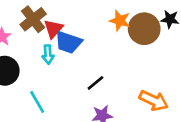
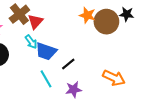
blue trapezoid: (68, 42) -> (46, 51), moved
cyan arrow: (48, 54) -> (31, 42), turned -32
cyan line: (37, 102) -> (46, 79), moved

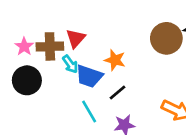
brown cross: (19, 14) -> (50, 46), moved, turned 36
orange star: (87, 15) -> (115, 60), moved

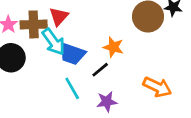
orange star: (115, 60) -> (113, 47), moved
cyan arrow: (70, 64) -> (54, 42), size x1.5

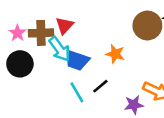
black line: (100, 70) -> (100, 86), moved
purple star: (107, 102) -> (134, 105), moved

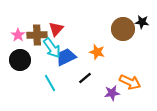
blue trapezoid: (77, 60) -> (66, 57), turned 135
cyan line: (77, 92) -> (50, 83), moved

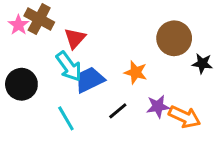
black star: (142, 22) -> (202, 63), moved
pink star: (18, 35) -> (18, 25), moved
brown cross: (37, 35) -> (39, 19), moved, turned 30
purple star: (112, 93) -> (158, 106), moved

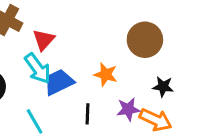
black star: (202, 63) -> (163, 87), moved
black line: (118, 111) -> (87, 114), turned -48

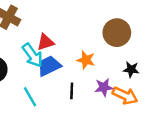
red triangle: (44, 40) -> (46, 42), moved, turned 30

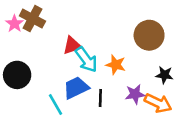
cyan arrow: (32, 55) -> (86, 60), moved
blue trapezoid: (49, 66) -> (76, 88), moved

